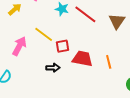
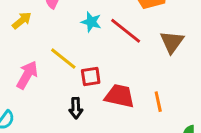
black arrow: (53, 68) -> (76, 108), turned 88

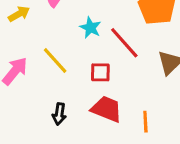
red square: (91, 77) -> (100, 72), moved

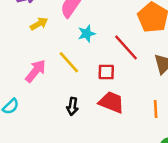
cyan star: (90, 28) -> (87, 34), moved, turned 30
orange line: (145, 122) -> (156, 109), moved

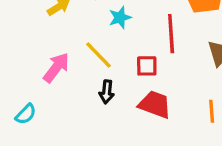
red line: (126, 47) -> (171, 34), turned 40
black arrow: (72, 106) -> (107, 92), moved

